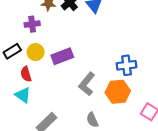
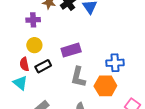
black rectangle: (12, 51) -> (43, 66), moved
purple rectangle: (62, 56) -> (71, 50), moved
gray L-shape: (87, 84) -> (78, 77), turned -30

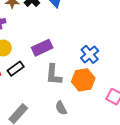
blue cross: (115, 63) -> (90, 54), turned -30

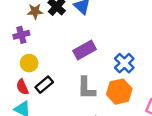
purple rectangle: (42, 48) -> (85, 50), moved

